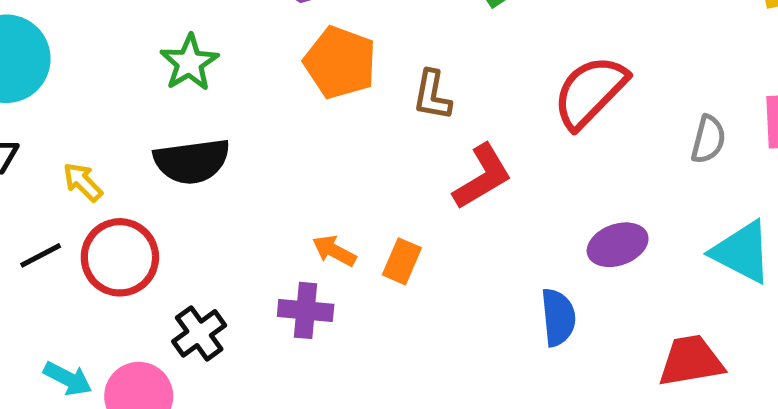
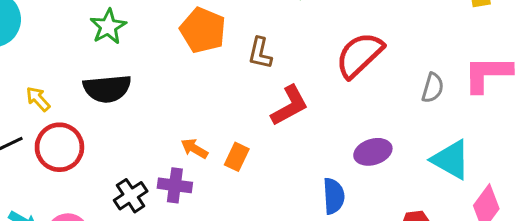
black cross: (199, 333) -> (131, 196), moved

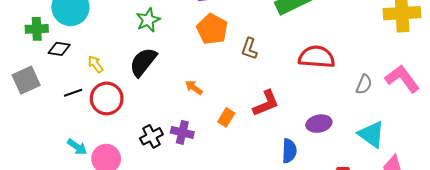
red semicircle: (359, 55) -> (317, 57), turned 42
pink L-shape: (488, 74) -> (402, 79), turned 48
black semicircle: (107, 89) -> (143, 62), turned 128
red L-shape: (290, 106) -> (266, 103), moved
orange arrow: (194, 149) -> (194, 87), moved

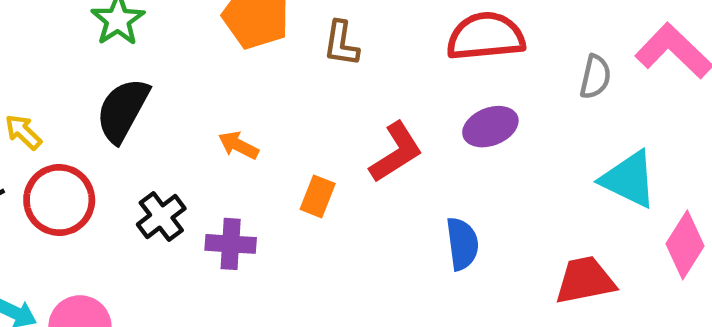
purple ellipse: (319, 124) -> (490, 127), moved
black cross: (151, 136) -> (161, 216), moved

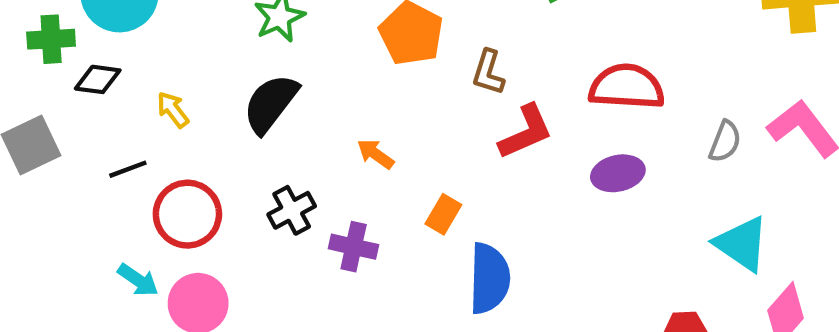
red L-shape: (396, 152) -> (526, 132), moved
red circle: (59, 200) -> (187, 214), moved
blue semicircle: (462, 244) -> (489, 278), moved, size x1.4

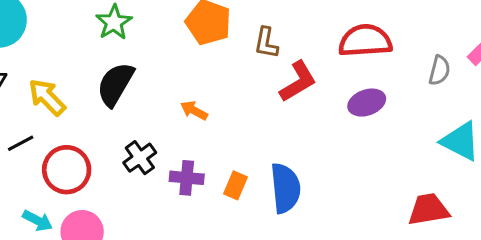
yellow arrow: (173, 110) -> (47, 97), size x1.5
orange rectangle: (443, 214) -> (236, 185), moved

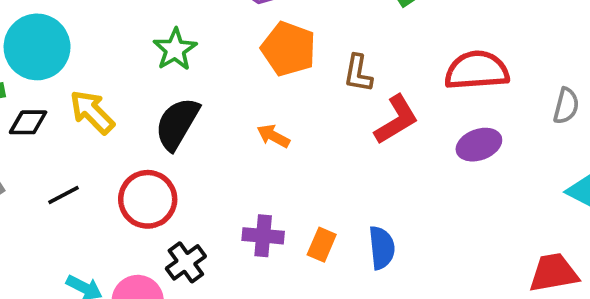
yellow arrow: (47, 97) -> (92, 112), moved
orange arrow: (194, 110) -> (273, 136), moved
black cross: (140, 158) -> (186, 262), moved
red circle: (67, 170) -> (148, 199), moved
blue semicircle: (285, 188) -> (382, 248), size x0.7

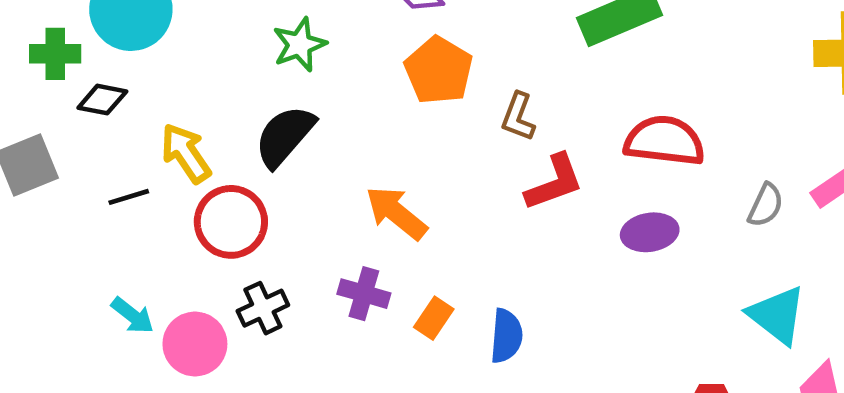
yellow arrow: (92, 112) -> (186, 153), moved
orange arrow: (273, 136) -> (396, 213), moved, size x1.6

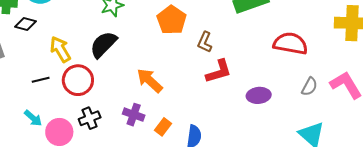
red semicircle: (664, 141) -> (290, 43), moved
black line: (129, 197) -> (41, 80), moved

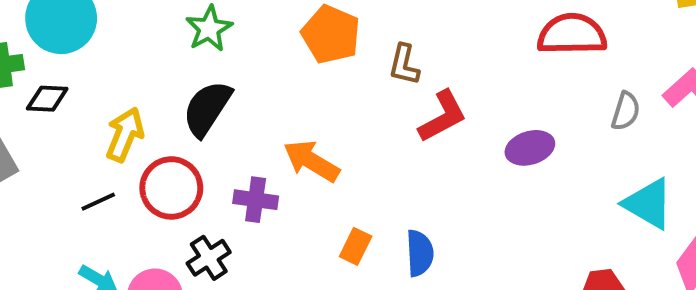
yellow arrow: (60, 49) -> (125, 135), turned 64
purple cross: (134, 115) -> (256, 200), moved

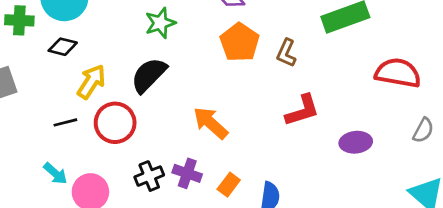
brown L-shape: (404, 65) -> (286, 53), moved
black diamond: (47, 99) -> (63, 47), moved
purple cross: (256, 200) -> (187, 173), moved
black cross: (209, 258) -> (149, 176), moved

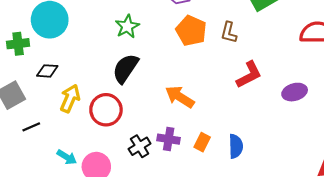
black diamond: (63, 47) -> (47, 71), moved
yellow arrow: (91, 82) -> (70, 98), moved
black line: (65, 122) -> (31, 127), moved

